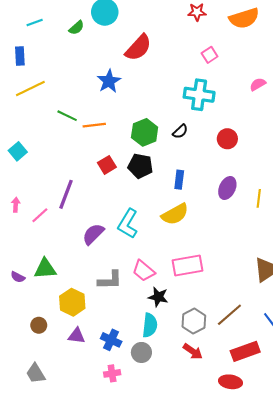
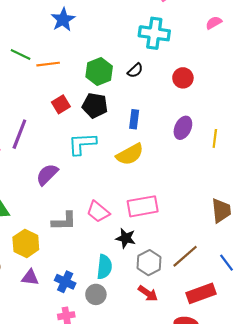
cyan L-shape: (128, 224) -> (82, 144), moved, turned 56
black star: (158, 297) -> (126, 238), moved

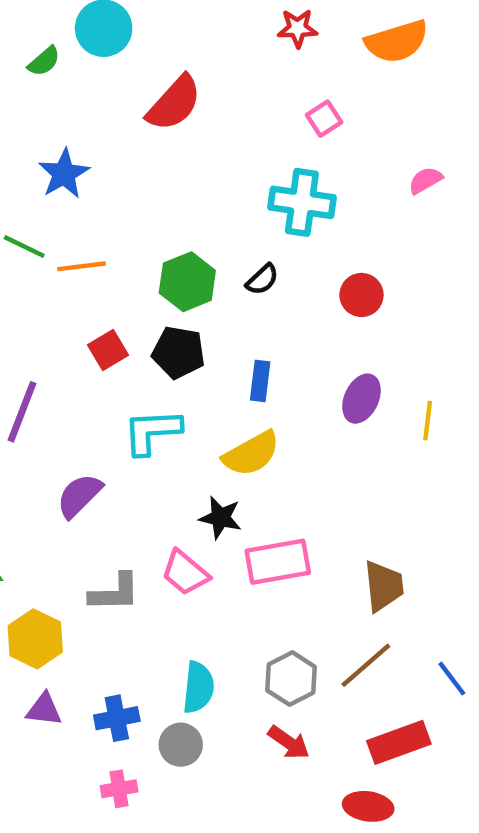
blue star: (63, 20) -> (64, 174), moved
brown trapezoid: (221, 211) -> (384, 586), moved
black star: (126, 238) -> (220, 518), moved
blue cross: (65, 282) -> (117, 718), turned -36

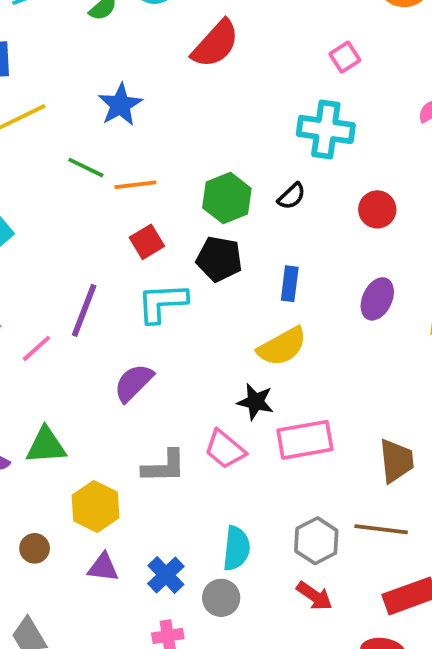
red square: (108, 350) -> (147, 242), moved
cyan L-shape: (152, 432) -> (162, 303), moved
brown line: (366, 665) -> (381, 529), turned 48
blue cross: (117, 718) -> (166, 575), turned -33

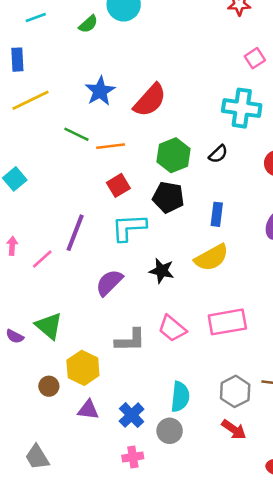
red semicircle: (215, 44) -> (150, 100), moved
black star: (255, 402) -> (162, 271), moved
green triangle: (46, 446) -> (49, 326), turned 44
brown circle: (35, 548) -> (49, 386), moved

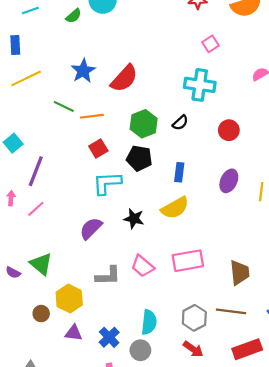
purple line: (75, 233) -> (36, 171), moved

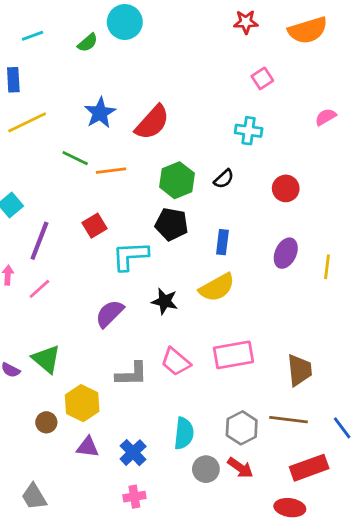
cyan cross: (200, 85) -> (249, 131), size x0.7
red square: (98, 149) -> (94, 226), moved
gray circle: (140, 350) -> (206, 469), moved

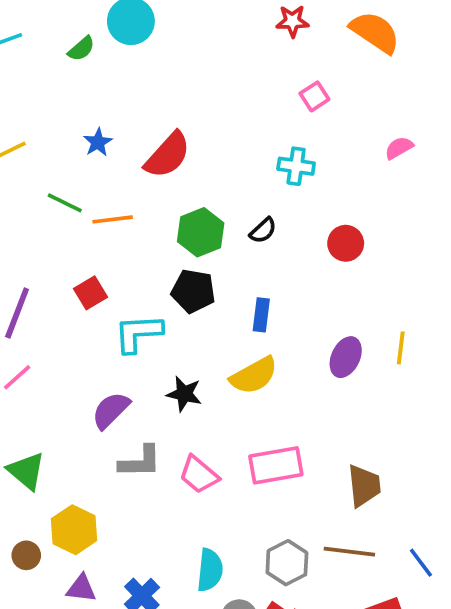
orange semicircle: (308, 30) -> (375, 32), turned -129
blue star: (100, 113) -> (98, 142), size x0.7
purple ellipse: (286, 253) -> (346, 357), moved
gray L-shape: (132, 374) -> (140, 462), moved

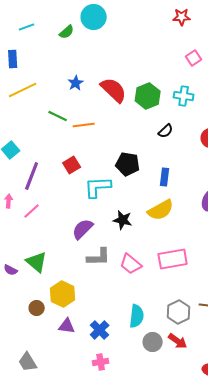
red semicircle: (168, 155) -> (114, 90), turned -88
green hexagon: (201, 232) -> (148, 96), moved

